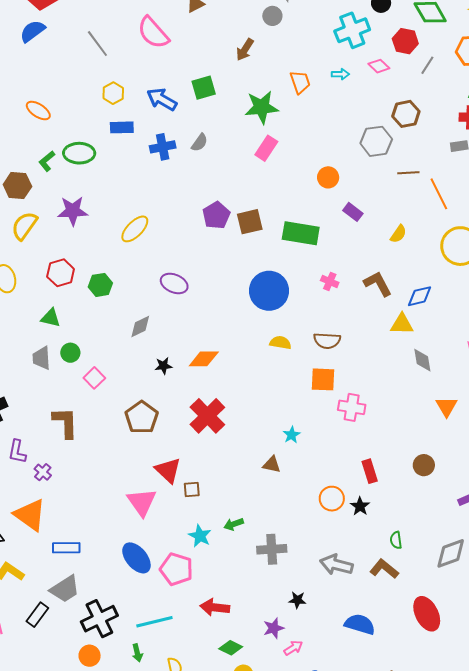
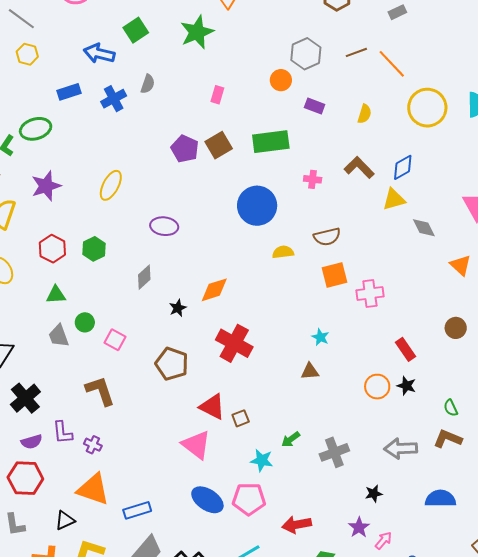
yellow hexagon: (113, 93) -> (27, 54), moved
gray hexagon: (376, 141) -> (306, 54), moved
pink rectangle: (266, 148) -> (217, 95), moved, size x0.7

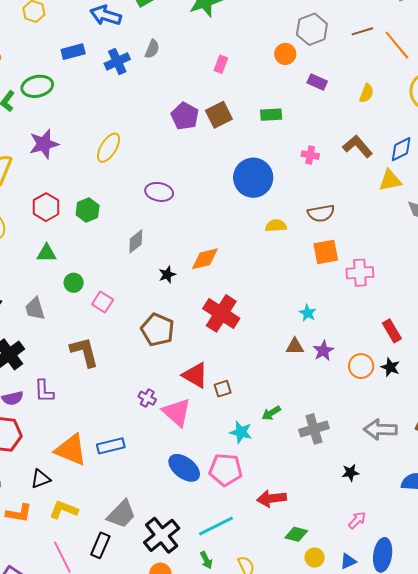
green rectangle: (271, 142) -> (271, 115), size x0.6
gray trapezoid: (59, 336) -> (35, 309), moved
purple cross: (93, 445) -> (147, 398), moved
blue rectangle: (137, 510) -> (111, 446), moved
purple star: (359, 527) -> (323, 351), moved

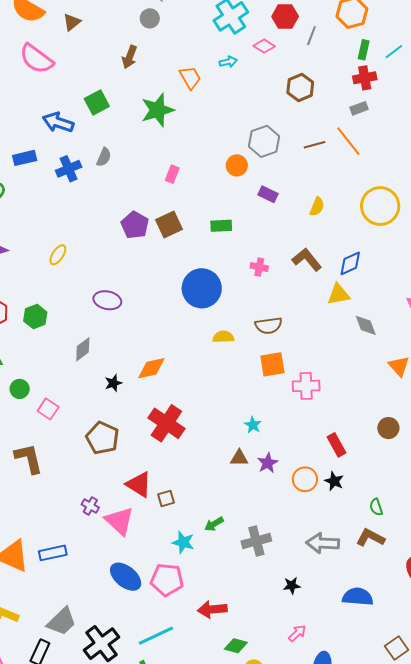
orange line: (397, 45) -> (348, 141), moved
yellow ellipse: (109, 148) -> (58, 255), size x0.7

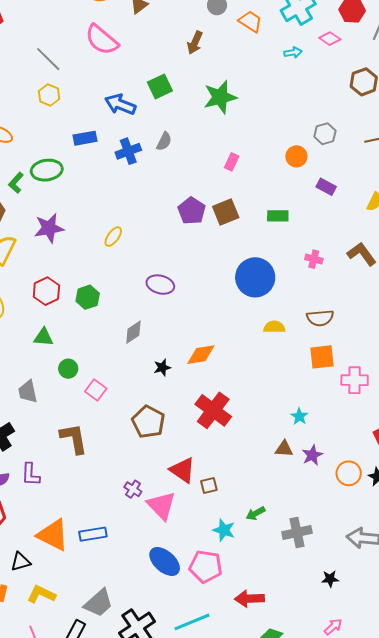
orange trapezoid: (190, 78) -> (250, 21), moved, turned -30
gray hexagon: (264, 141) -> (325, 134), size x0.7

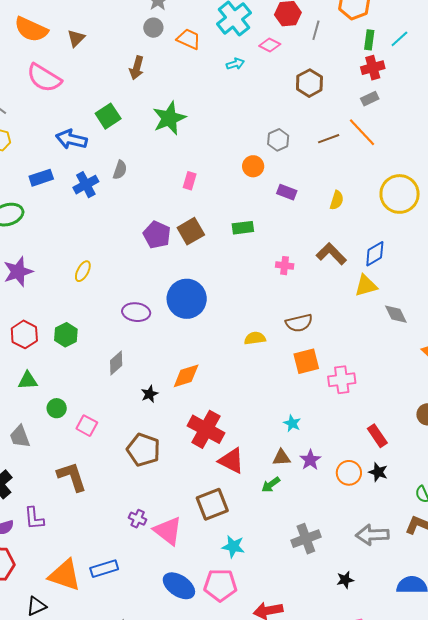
blue circle: (255, 277) -> (187, 299), moved
red triangle: (183, 470) -> (231, 461), moved
brown square: (209, 485) -> (212, 504), size x1.8
green arrow: (256, 513) -> (271, 485), moved

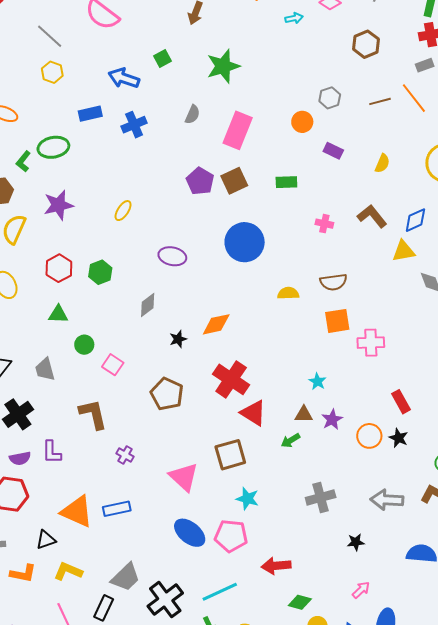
green square: (108, 116) -> (163, 58), size x0.7
gray semicircle: (120, 170) -> (192, 114), moved
pink rectangle: (190, 181) -> (238, 130), size x2.0
blue circle: (187, 299) -> (245, 242), moved
purple cross: (138, 519) -> (125, 455), moved

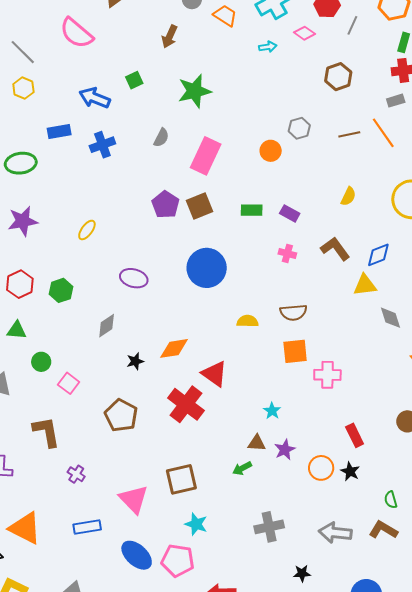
purple rectangle: (333, 151) -> (290, 213), moved
red triangle: (253, 413) -> (214, 374), moved
blue rectangle: (117, 509) -> (87, 527), moved

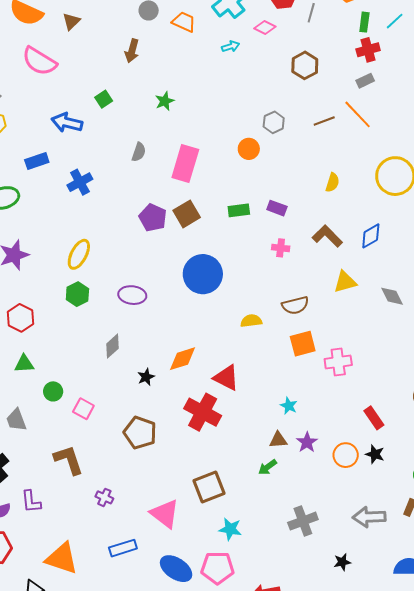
green star: (195, 91) -> (165, 101), size x0.6
blue cross: (102, 145) -> (80, 182), moved
yellow ellipse: (87, 230) -> (79, 254), size x1.4
yellow triangle: (365, 285) -> (345, 282), moved
green hexagon: (61, 290) -> (77, 294), moved

